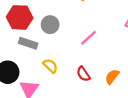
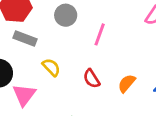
gray circle: (50, 25) -> (66, 15), moved
pink line: (89, 38) -> (100, 34), turned -30

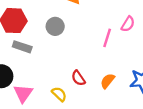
pink line: (100, 34) -> (107, 38), moved
yellow semicircle: (51, 67) -> (59, 94), moved

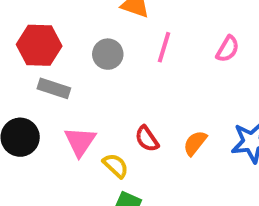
pink line: (107, 38) -> (164, 47), moved
pink triangle: (23, 93) -> (80, 142), moved

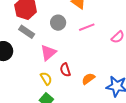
pink line: (164, 47) -> (87, 27), turned 35
pink triangle: (80, 142) -> (48, 53), moved

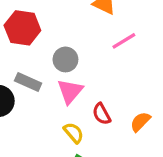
gray circle: (58, 23) -> (65, 59), moved
gray rectangle: (27, 32) -> (28, 82), moved

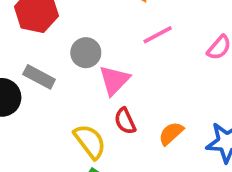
pink triangle: (70, 91) -> (114, 80), moved
yellow semicircle: (74, 133) -> (90, 142), size x1.4

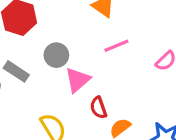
red semicircle: (125, 121) -> (98, 108), moved

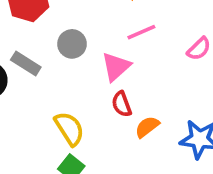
pink triangle: (78, 80) -> (116, 67), moved

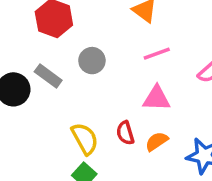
pink triangle: (116, 67) -> (157, 98), moved, turned 40
red semicircle: (122, 104) -> (125, 133), moved

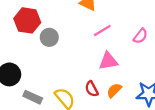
gray circle: (92, 61) -> (49, 37), moved
gray rectangle: (48, 76) -> (33, 97), moved

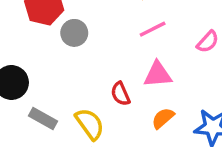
red semicircle: (92, 89) -> (120, 94), moved

